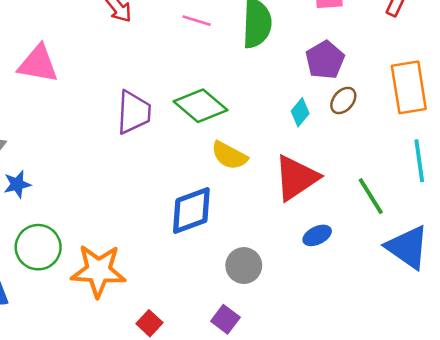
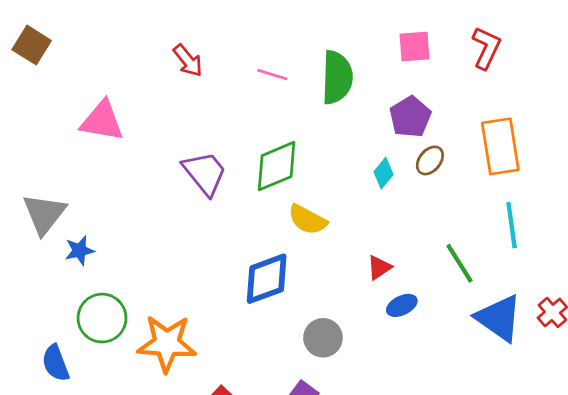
green diamond: (201, 106) -> (277, 166), turned -63
purple trapezoid: (134, 112) -> (205, 173), turned -42
red triangle: (296, 178) -> (379, 267), moved, size x0.5

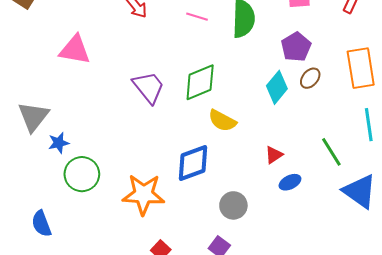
cyan diamond: (384, 173) -> (277, 87), size x1.5
green circle: (102, 318) -> (82, 174), moved
orange star: (167, 343) -> (143, 194), moved

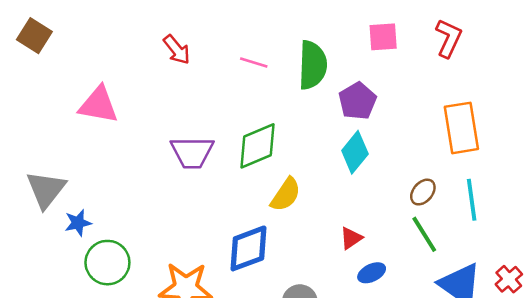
purple pentagon: (296, 47) -> (357, 101), moved
brown ellipse: (310, 78) -> (423, 192), moved
purple trapezoid: (149, 87) -> (192, 152), turned 129
yellow semicircle: (222, 121) -> (286, 195), turned -84

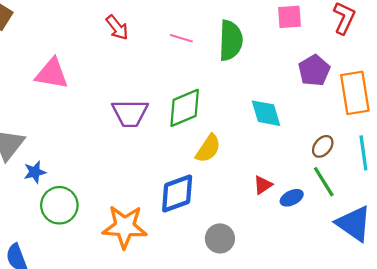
purple pentagon: (357, 101) -> (314, 70), moved
cyan diamond: (355, 152) -> (266, 113), turned -56
blue ellipse: (372, 273) -> (292, 198), moved

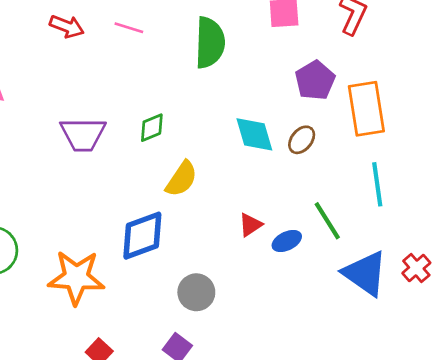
red arrow: (117, 28) -> (67, 26), turned -30
pink line: (181, 38) -> (129, 28), moved
green diamond: (185, 108) -> (152, 128), size x0.6
brown ellipse: (323, 146) -> (302, 140), moved

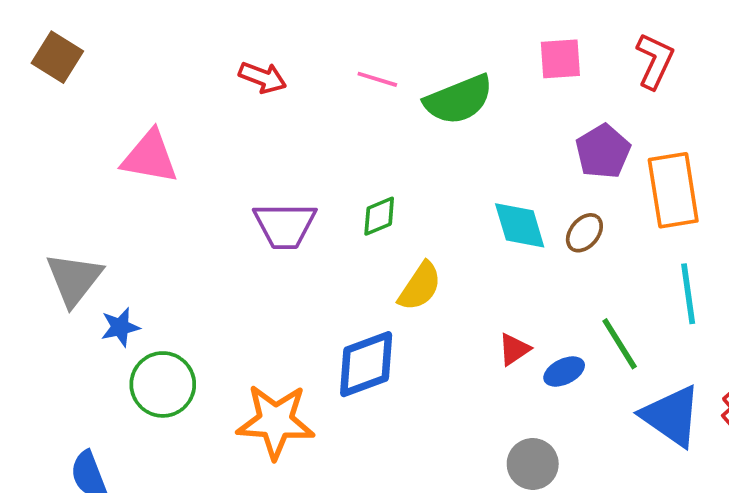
pink line: (129, 28) -> (377, 79), moved
green semicircle: (210, 43) -> (459, 100), turned 66
gray circle: (196, 292) -> (533, 464), moved

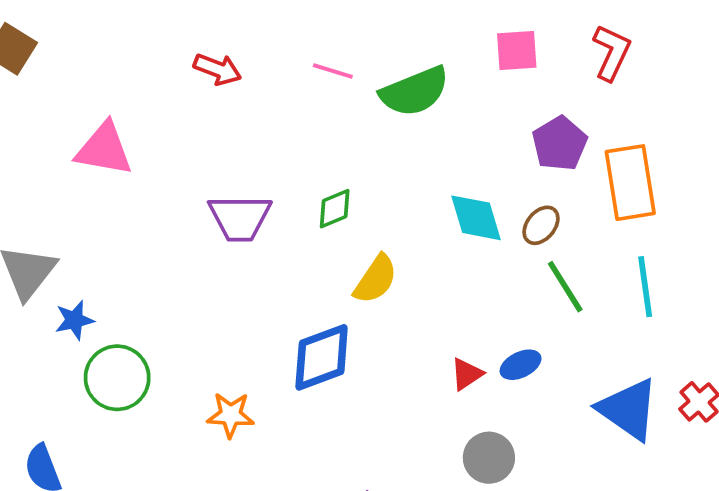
green line: (620, 344) -> (565, 287), moved
red triangle: (514, 349) -> (467, 374), moved
orange star: (276, 421) -> (231, 415), size x0.6

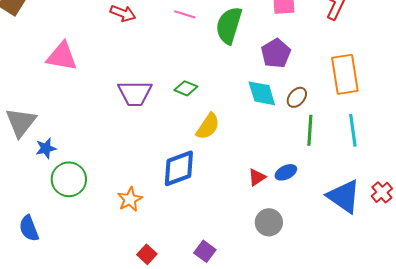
green semicircle: (415, 91) -> (229, 25), turned 129
purple pentagon: (560, 144) -> (276, 53), moved
green diamond: (335, 209) -> (186, 88), turned 45
green line: (565, 287) -> (310, 130), turned 36
orange star: (231, 415) -> (130, 199), turned -30

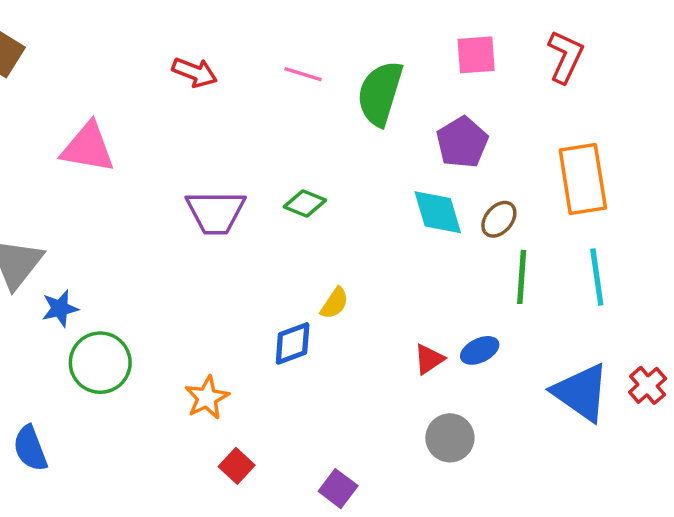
yellow semicircle: (208, 126) -> (335, 303), moved, size x0.7
blue diamond: (179, 168) -> (293, 343), size x0.7
red square: (147, 254) -> (237, 466), moved

